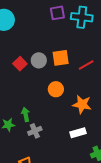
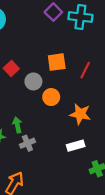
purple square: (57, 13) -> (53, 12), turned -35
gray circle: (39, 60) -> (33, 81), moved
red line: (86, 65) -> (85, 70), turned -35

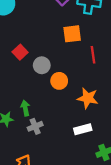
orange square: (57, 62) -> (72, 34), moved
red line: (85, 70) -> (93, 55), turned -35

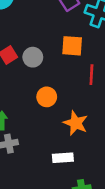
gray circle: (42, 65) -> (33, 57), moved

